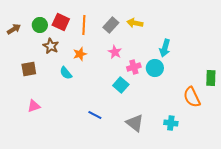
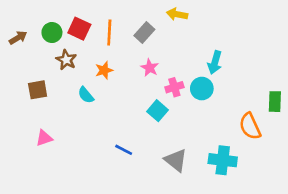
yellow arrow: (135, 23) -> (177, 14), moved
cyan cross: (171, 123) -> (223, 160), size x1.5

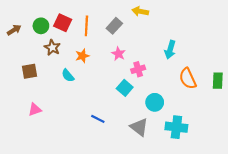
cyan circle: (202, 89) -> (155, 102), moved
orange semicircle: (250, 126) -> (188, 79), moved

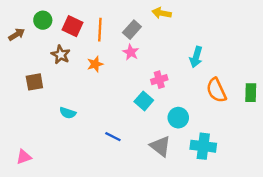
green circle: (41, 26) -> (43, 20), moved
pink star: (118, 54) -> (131, 52), moved
cyan semicircle: (68, 75) -> (68, 113), moved, turned -32
pink triangle: (35, 110) -> (24, 157), moved

